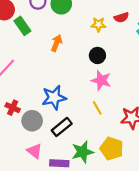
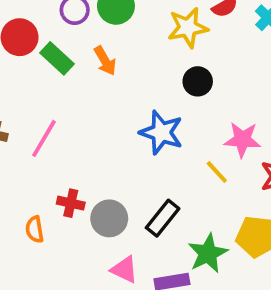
yellow star: (98, 24) -> (188, 28), size x1.5
orange arrow: (57, 43) -> (105, 61), moved, turned 140
pink star: (101, 80) -> (243, 140), moved
blue star: (54, 98) -> (161, 133), moved, turned -30

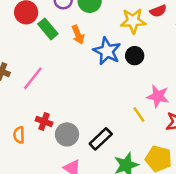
blue star: (161, 133) -> (107, 51), moved

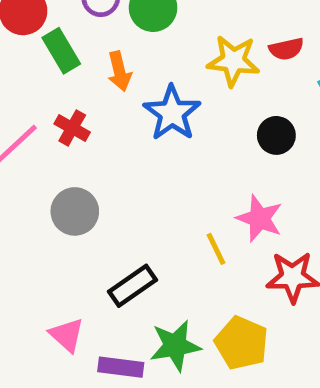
black circle: (135, 56) -> (276, 135), moved
red cross: (44, 121) -> (72, 128), moved
gray circle: (67, 134) -> (75, 211), moved

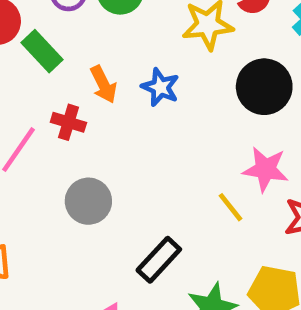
orange arrow: (119, 71) -> (103, 84), moved
blue star: (172, 113) -> (160, 87), size x0.7
black circle: (276, 135) -> (264, 87), size x1.5

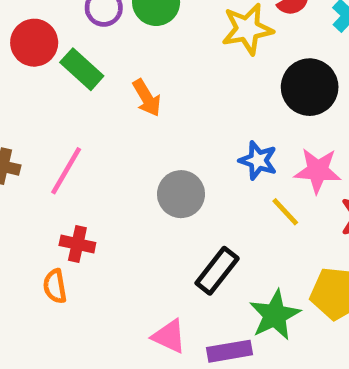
blue star: (160, 87) -> (258, 160), moved
red cross: (68, 122) -> (77, 244), moved
gray circle: (88, 201) -> (181, 194), moved

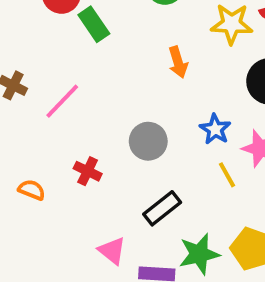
orange arrow: (147, 98) -> (178, 62), moved
red cross: (77, 244) -> (88, 171), moved
orange semicircle: (55, 286) -> (32, 190), turned 108

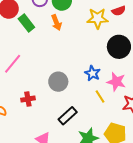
orange arrow: (178, 62) -> (56, 23), moved
red cross: (88, 171) -> (28, 99), turned -32

